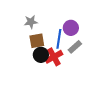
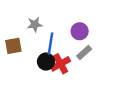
blue line: (59, 39) -> (50, 44), moved
brown square: (37, 41) -> (13, 46), moved

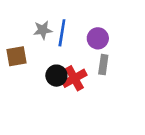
blue line: (50, 44) -> (62, 33), moved
gray rectangle: (84, 53) -> (103, 65), turned -40

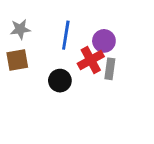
gray star: (43, 30) -> (20, 29), moved
red cross: (74, 78) -> (91, 60), moved

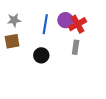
purple circle: (104, 41) -> (65, 20), moved
red cross: (91, 60) -> (78, 24), moved

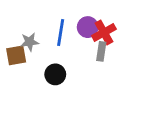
gray star: (14, 20) -> (30, 42), moved
gray rectangle: (76, 47) -> (101, 51), moved

